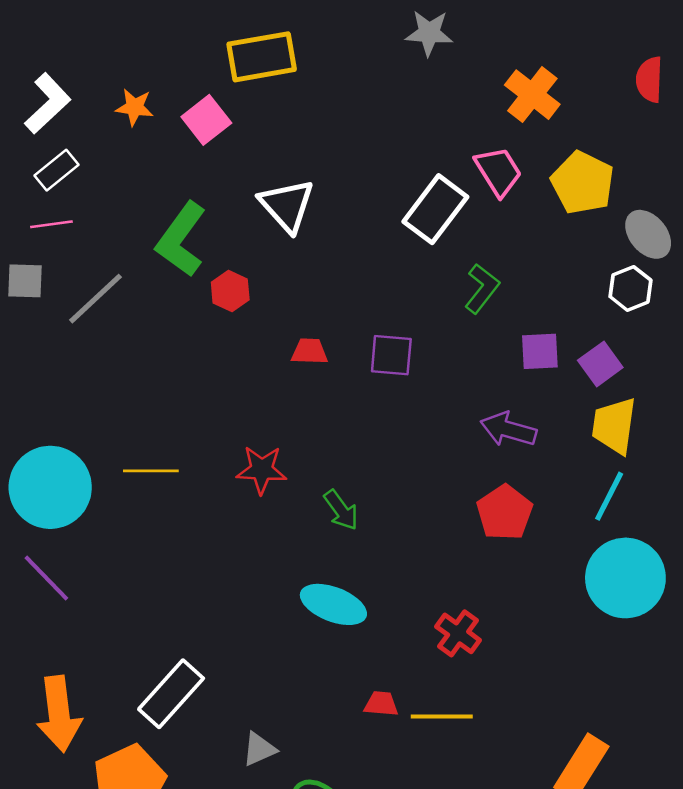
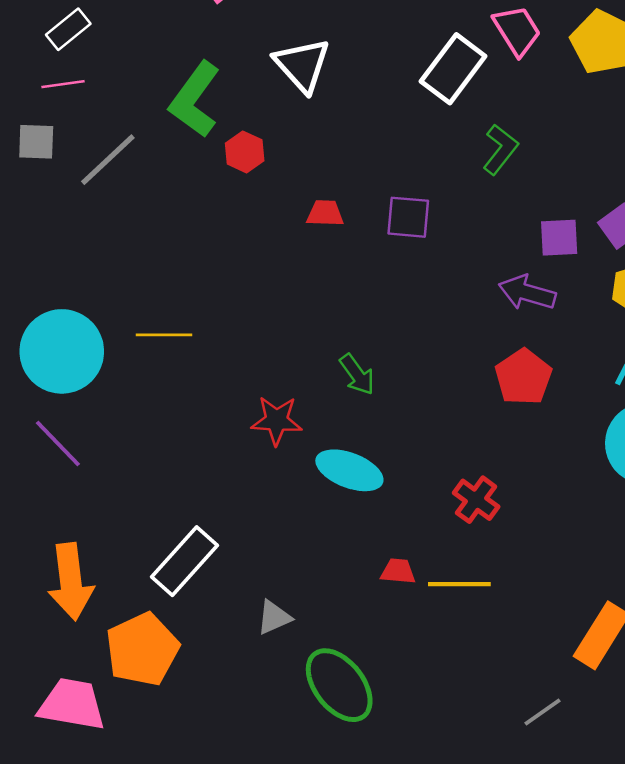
purple square: (540, 351) -> (559, 238), moved
red star: (262, 470) -> (277, 420), moved

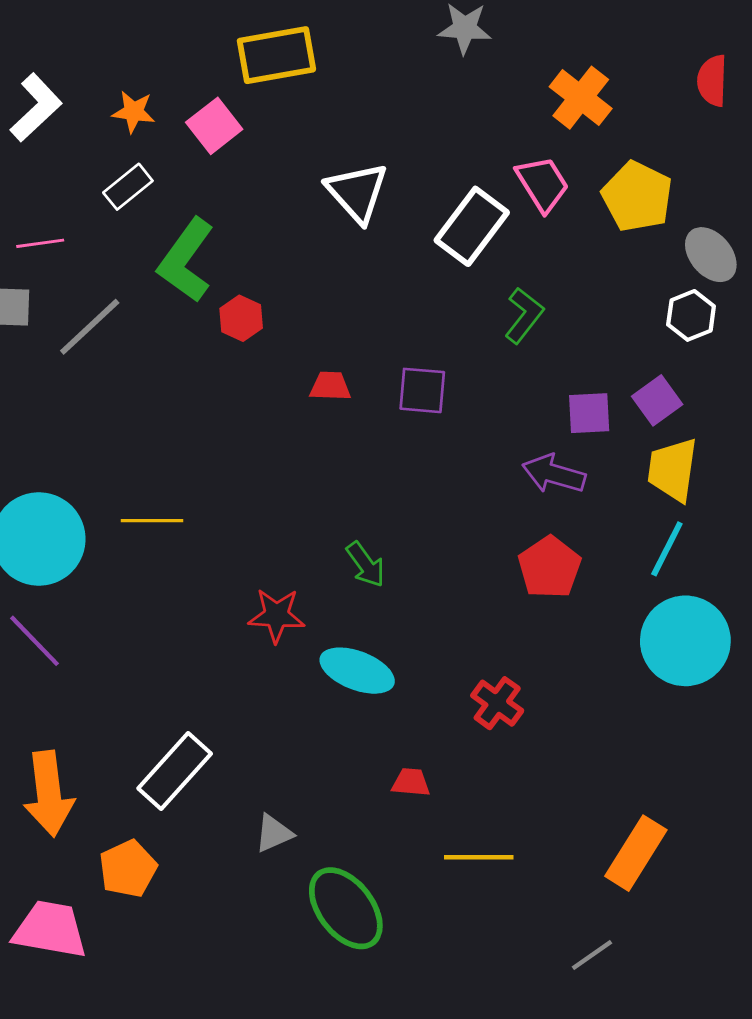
white rectangle: (68, 29) -> (128, 187), moved
white triangle: (302, 65) -> (357, 192), moved
yellow line: (459, 584) -> (479, 857), moved
orange pentagon: (142, 649) -> (128, 869), size x0.7
gray line: (543, 712) -> (592, 955), moved

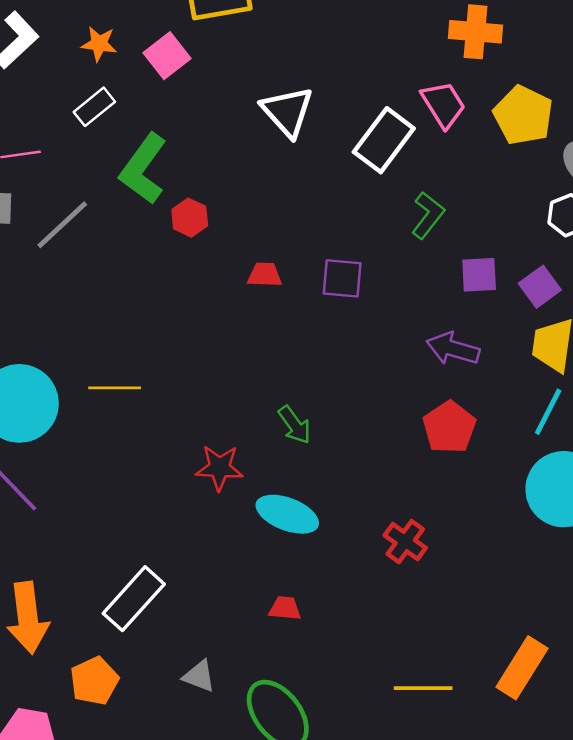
orange cross: (581, 98) -> (475, 32), turned -33
purple square: (589, 413) -> (479, 275), moved
red trapezoid: (411, 782) -> (285, 608), moved
gray triangle: (274, 833) -> (199, 676), moved, turned 45
yellow line: (479, 857) -> (423, 688), moved

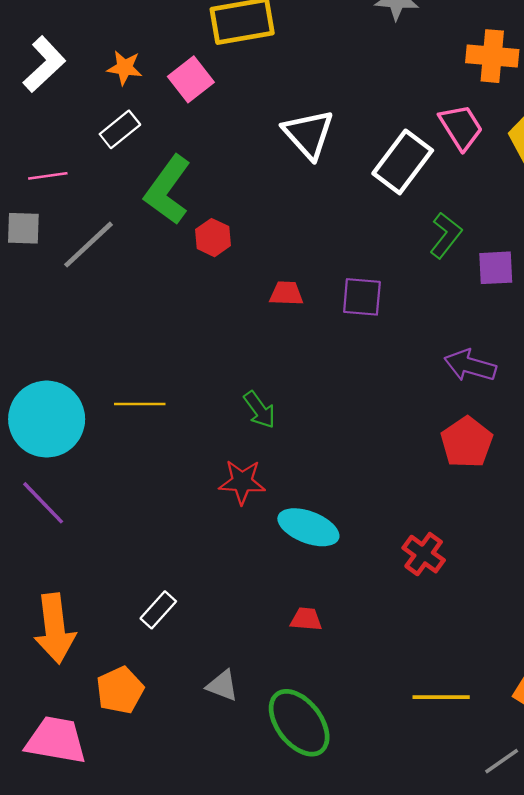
purple square: (479, 275) -> (496, 268), moved
green arrow: (294, 425) -> (260, 410), moved
white rectangle: (134, 599) -> (158, 610), size x0.6

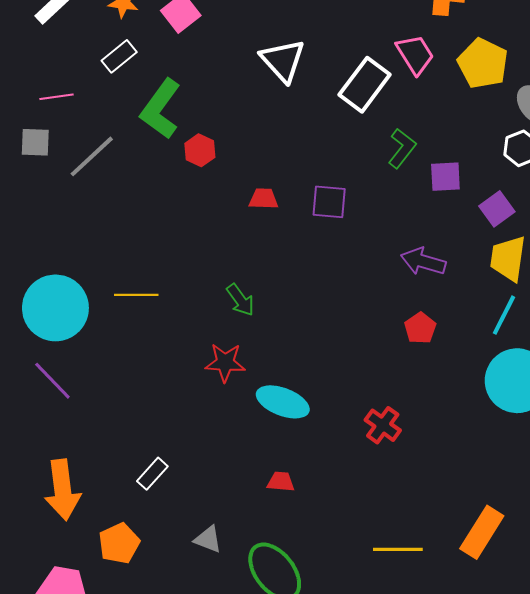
red pentagon: (467, 442) -> (420, 328), size x0.7

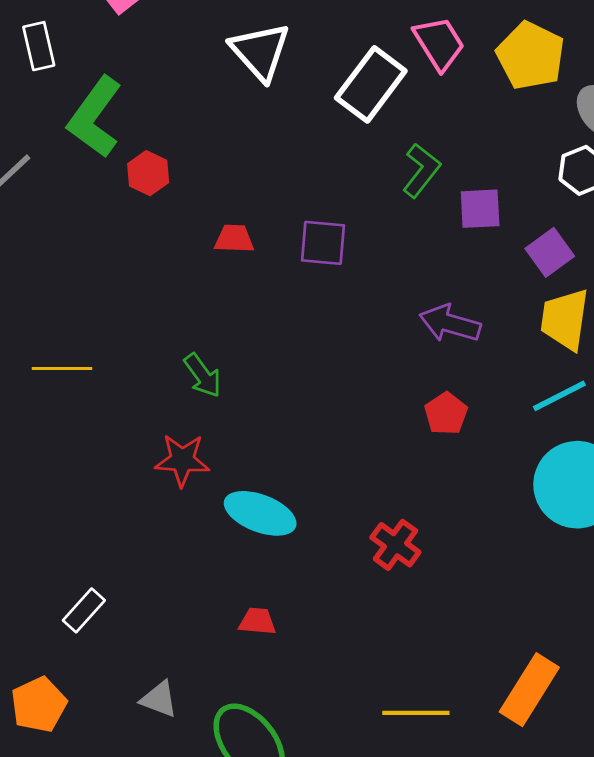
white rectangle: (119, 56) -> (39, 46), turned -64
cyan line: (504, 315) -> (559, 396), turned 36

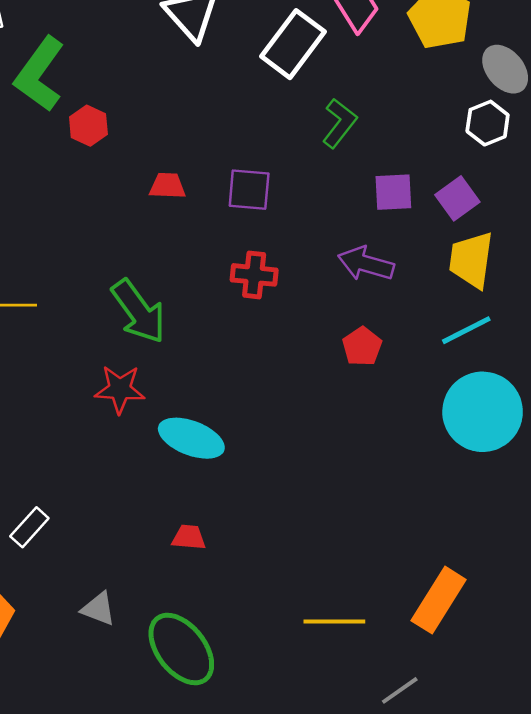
purple square: (480, 209) -> (393, 192), moved
green arrow: (203, 375) -> (139, 311), size x1.6
red cross: (395, 545) -> (254, 275), moved, turned -30

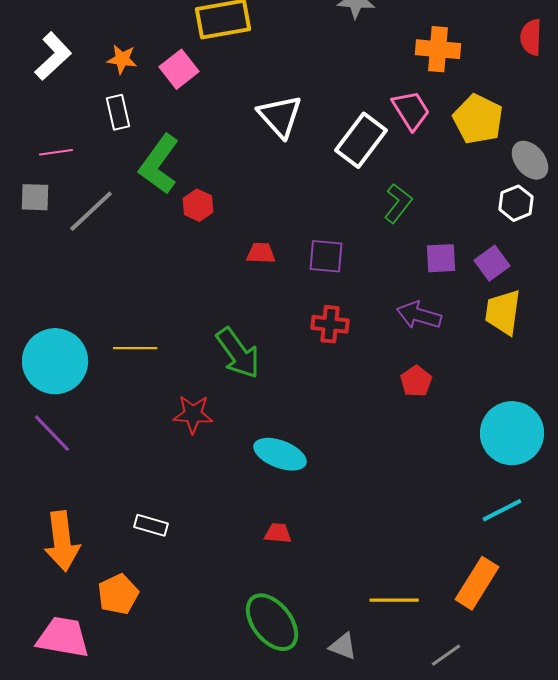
cyan line: (466, 330) -> (502, 510), moved
red star: (120, 389) -> (193, 414), moved
white rectangle: (29, 527) -> (151, 525), turned 64
gray triangle: (98, 609) -> (343, 646), moved

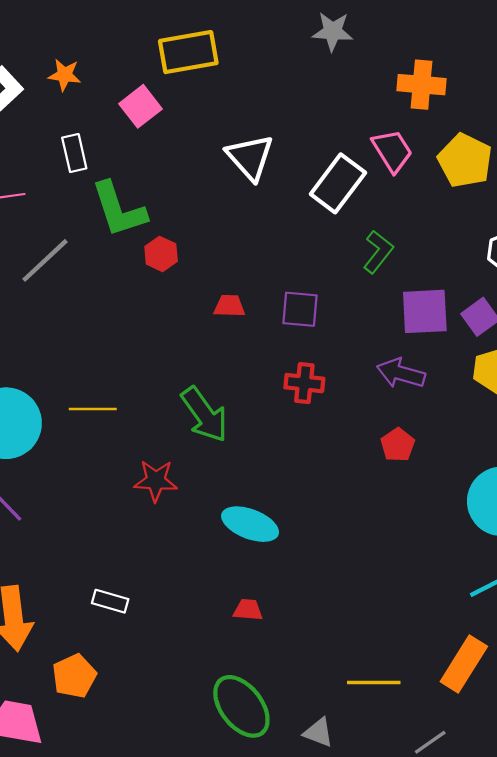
orange star: (122, 59) -> (65, 75), moved
green L-shape: (159, 164) -> (119, 209), turned -54
purple square: (441, 258) -> (425, 311), size x1.4

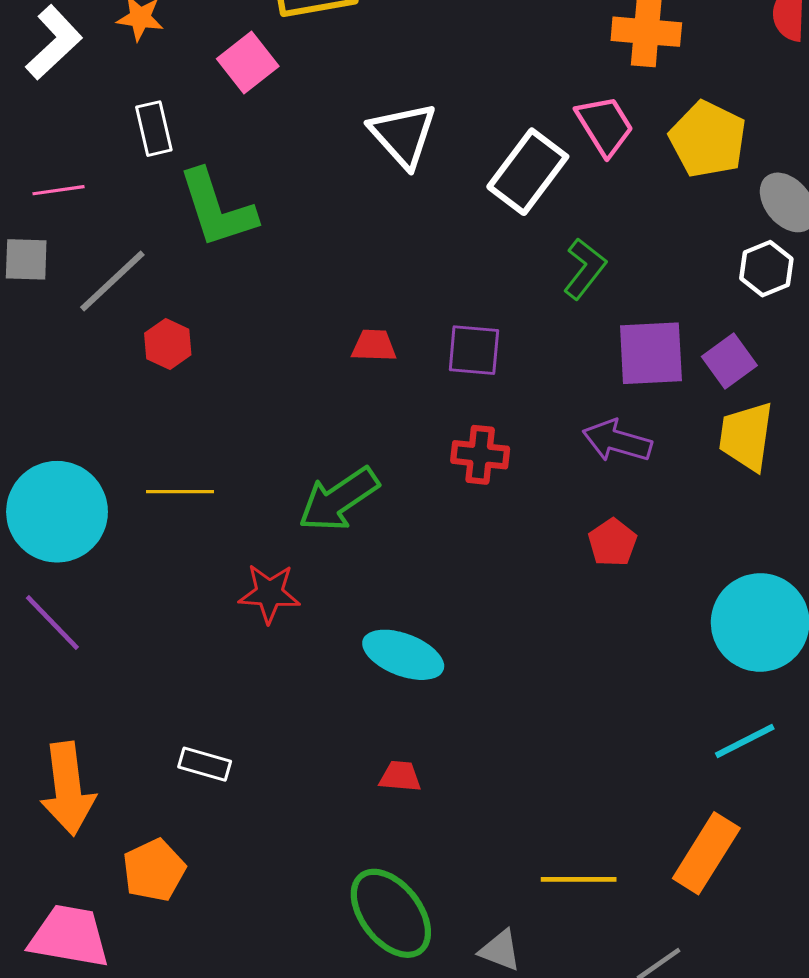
red hexagon: (161, 254) -> (168, 344), moved
green arrow: (205, 415) -> (339, 499), turned 92

